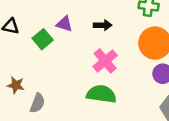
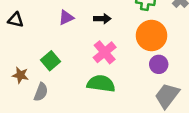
purple triangle: (64, 24) -> (66, 17), turned -42
green square: (43, 39) -> (50, 61), moved

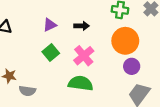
green square: (50, 61) -> (51, 52), moved
gray semicircle: (41, 92) -> (27, 91), turned 77

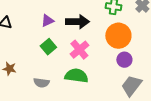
black arrow: (82, 26) -> (77, 22), size x1.6
gray semicircle: (27, 91) -> (41, 83), moved

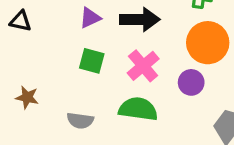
green square: (48, 47) -> (92, 61), turned -35
purple circle: (124, 60) -> (191, 82), moved

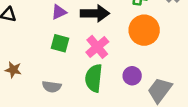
purple circle: (191, 82) -> (132, 76), moved
green semicircle: (138, 109) -> (94, 78), turned -92

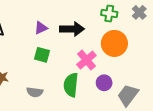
pink cross: (97, 47) -> (86, 60), moved

